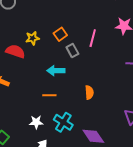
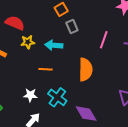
yellow star: (32, 38) -> (28, 42), moved
pink line: (93, 38) -> (104, 40), moved
orange semicircle: (89, 92) -> (86, 70), size x1.6

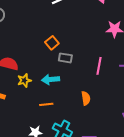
gray rectangle: (72, 26) -> (65, 58), turned -48
orange semicircle: (86, 70) -> (86, 98), size x0.6

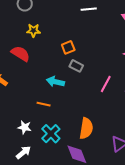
yellow star: (24, 80) -> (33, 30), moved
orange semicircle: (86, 98) -> (86, 128), moved, size x1.5

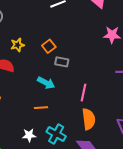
yellow star: (33, 30) -> (17, 45), moved
cyan arrow: (55, 82) -> (46, 83), turned -150
pink line: (106, 84) -> (83, 93), moved

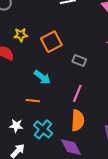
orange square: (49, 46) -> (51, 42), size x1.5
gray rectangle: (62, 62) -> (79, 60), moved

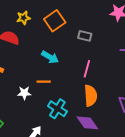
white star: (16, 126) -> (24, 93), moved

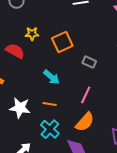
orange line: (44, 82) -> (50, 104), moved
white star: (24, 93) -> (20, 108), size x1.5
orange semicircle: (91, 96) -> (85, 122), turned 35

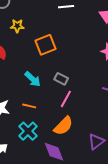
yellow star: (32, 34) -> (17, 26), moved
gray rectangle: (89, 62) -> (61, 79), moved

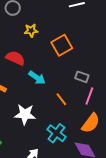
cyan arrow: (33, 79) -> (37, 78), moved
orange line: (29, 106) -> (61, 99), moved, turned 48

